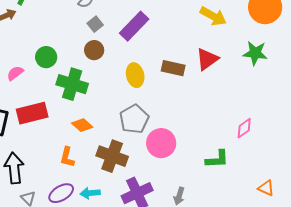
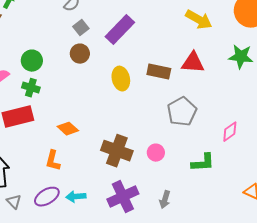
red triangle: (207, 59) -> (193, 63), turned 40
green cross: (72, 84) -> (31, 88), moved, size x0.6
gray pentagon: (134, 119) -> (182, 112), moved
pink circle: (161, 143) -> (156, 153), moved, size x0.6
brown cross: (112, 156) -> (117, 151), moved

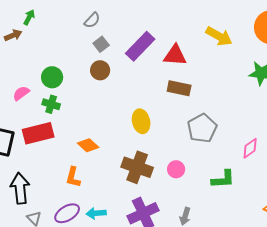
red triangle: (193, 63) -> (175, 55), moved
yellow ellipse: (121, 79) -> (141, 121), moved

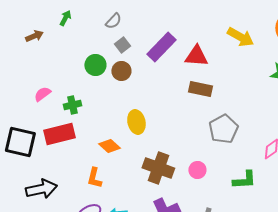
green arrow: (29, 17) -> (65, 18), moved
green circle: (52, 77) -> (95, 65), moved
green cross: (51, 104) -> (72, 105), turned -30
yellow ellipse: (141, 121) -> (136, 122), moved
black arrow: (20, 188) -> (41, 189), turned 84

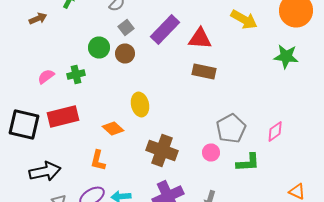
green cross: (72, 105) -> (76, 74), moved
gray pentagon: (223, 129) -> (231, 128), moved
pink circle: (197, 170) -> (211, 152), moved

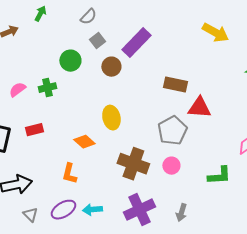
red triangle: (200, 38) -> (199, 108), moved
brown circle: (125, 54) -> (111, 67), moved
red rectangle: (63, 116) -> (34, 130), size x0.6
gray pentagon: (231, 128) -> (172, 131), moved
pink circle: (211, 152) -> (171, 166), moved

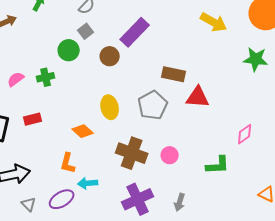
gray square: (97, 41) -> (86, 31), moved
gray pentagon: (172, 131) -> (153, 105), moved
cyan arrow: (92, 210) -> (88, 183), moved

